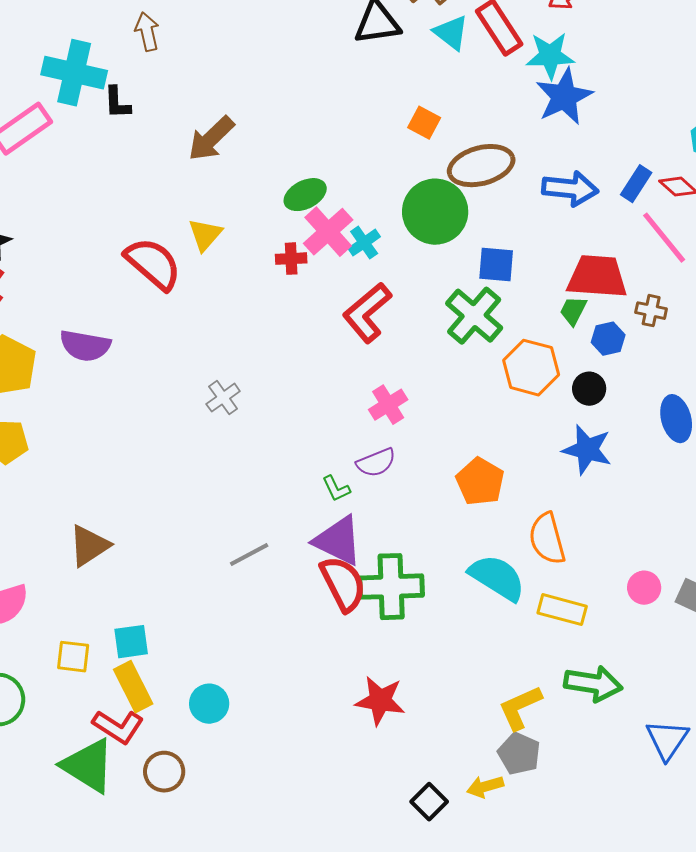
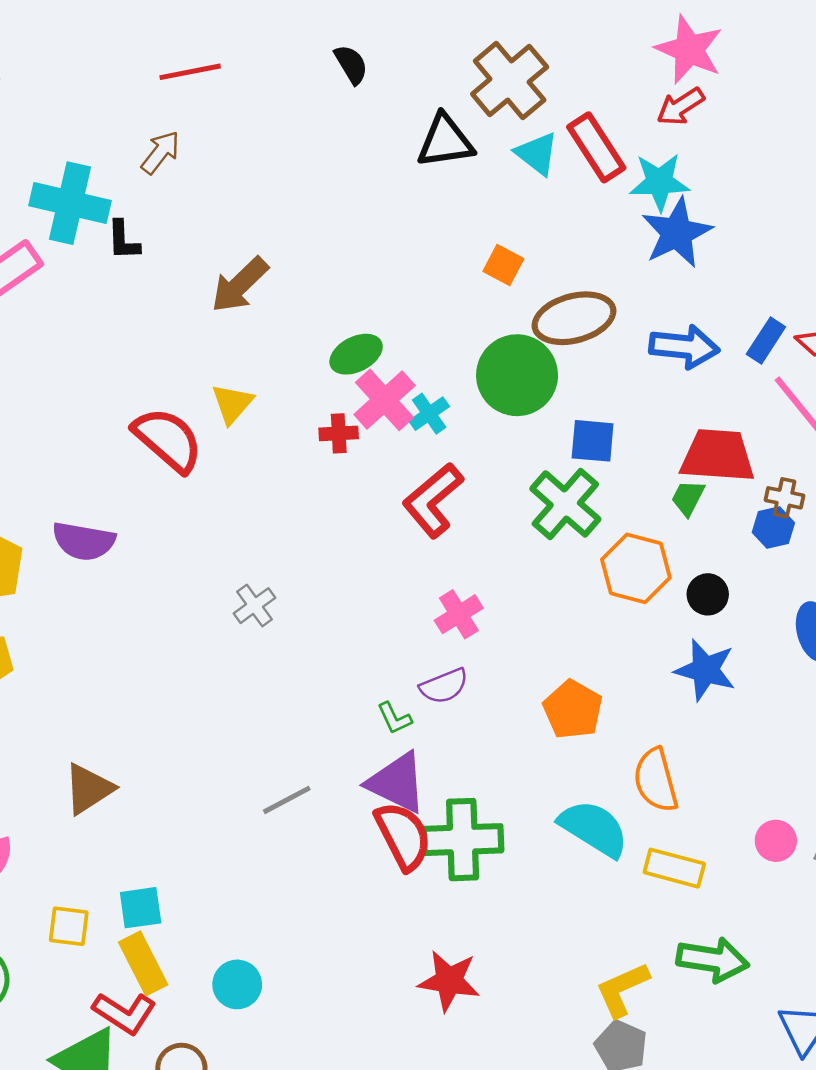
brown arrow: (147, 32) -> (160, 152), turned 51
blue hexagon: (608, 339) -> (773, 528), moved

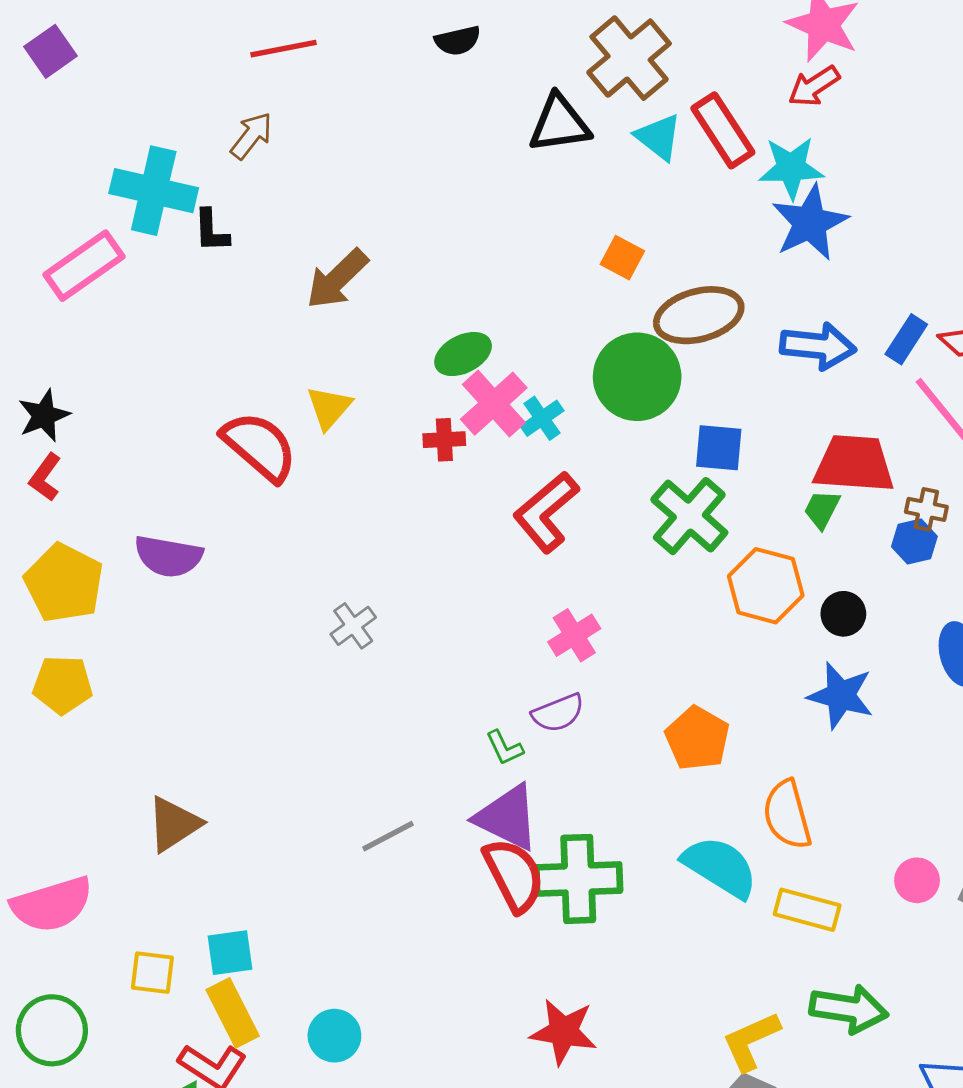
black semicircle: (351, 64) -> (458, 41), turned 108

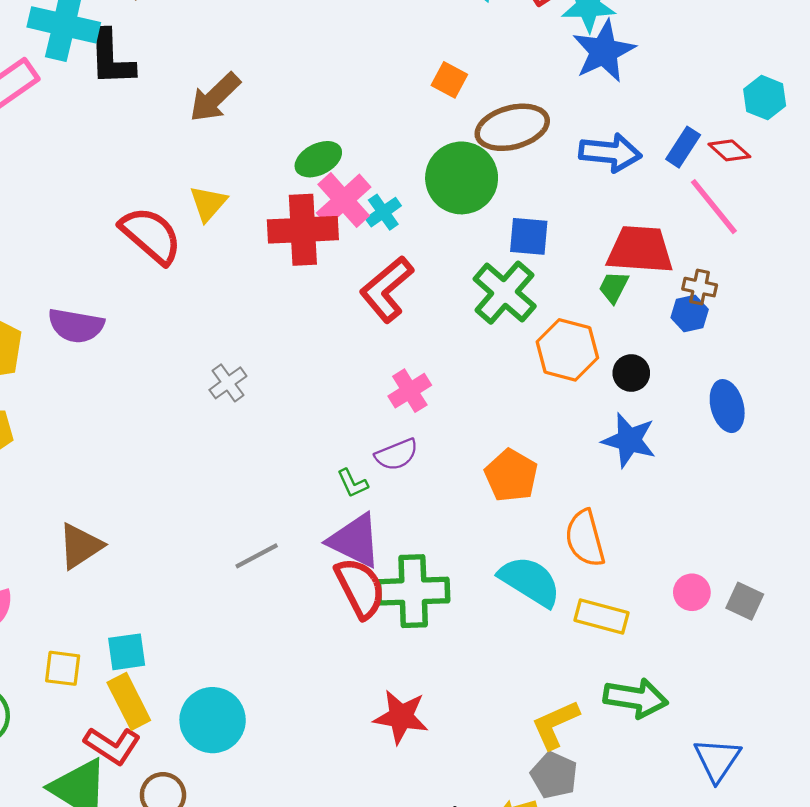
black L-shape: (211, 231) -> (111, 58), size x1.6
red cross: (444, 440) -> (303, 230), size x2.0
cyan circle: (334, 1036) -> (213, 720), size x1.5

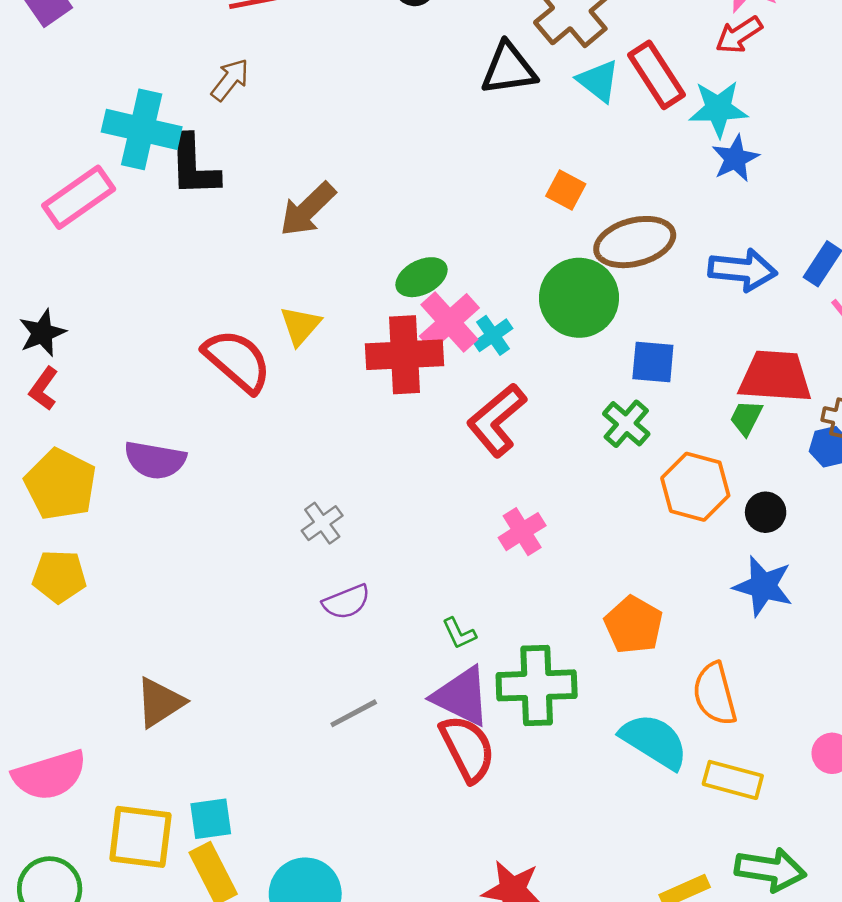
blue star: (604, 51) -> (735, 158), size x0.7
green cross: (505, 293) -> (626, 424), size x0.7
purple semicircle: (397, 455) -> (346, 602), moved
green cross: (413, 591) -> (537, 685), moved
yellow square: (63, 668) -> (140, 837), size x1.6

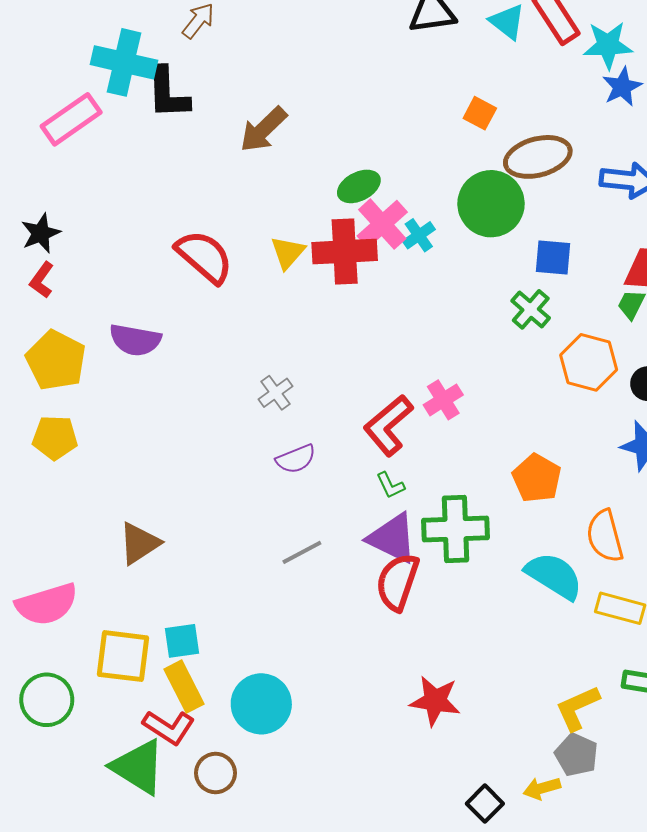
yellow triangle: (300, 326) -> (288, 253), moved
red L-shape: (497, 420) -> (388, 425), moved
red semicircle: (468, 748) -> (397, 582), turned -134

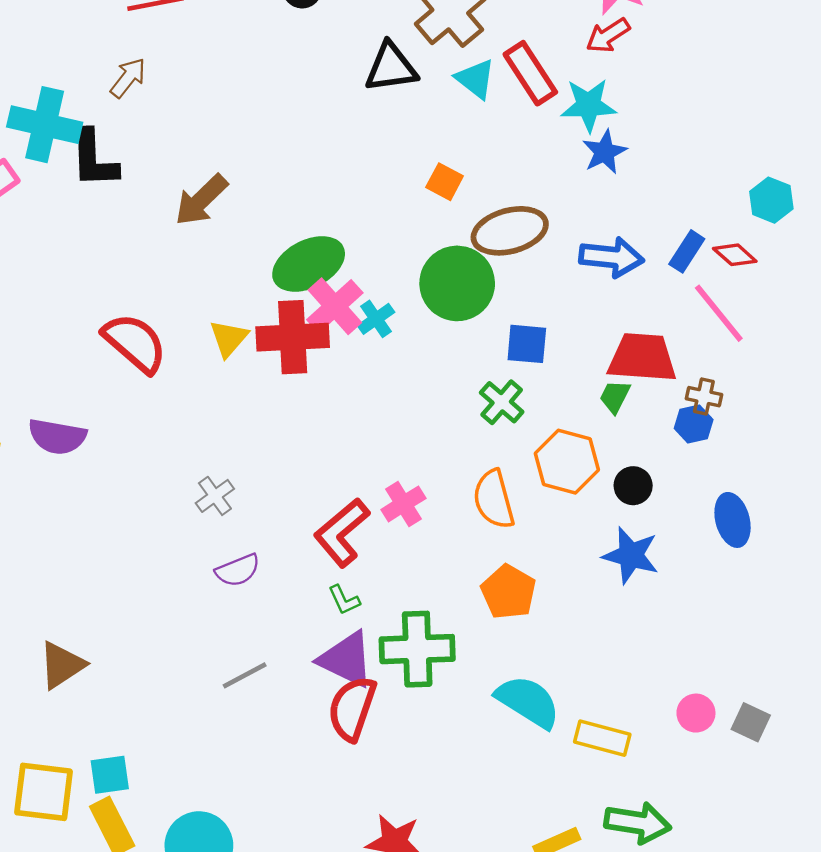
green ellipse: (359, 186) -> (309, 264), size x1.5
orange semicircle: (605, 536) -> (494, 499), moved

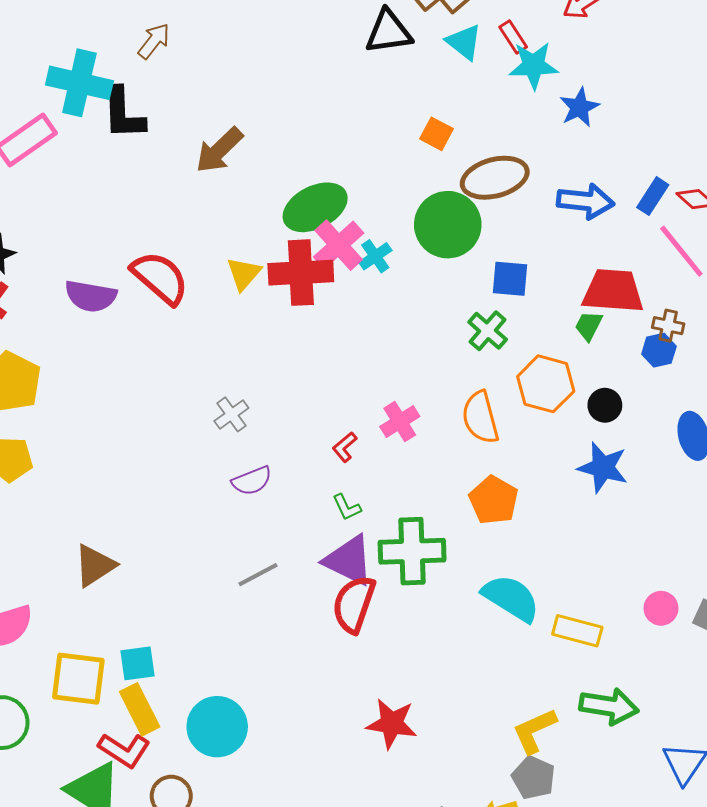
red rectangle: (530, 73) -> (513, 37), size x0.6
cyan star: (589, 105) -> (533, 65), moved
purple semicircle: (57, 437) -> (91, 296), moved
red L-shape: (342, 533) -> (345, 447), size x0.5

